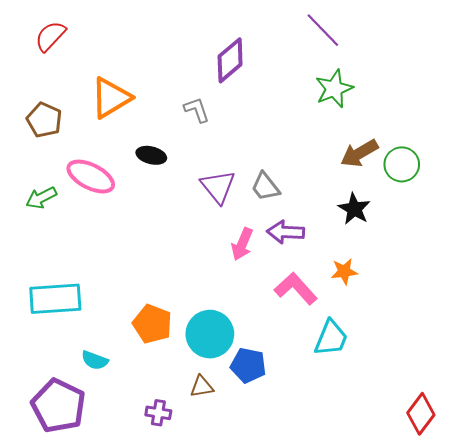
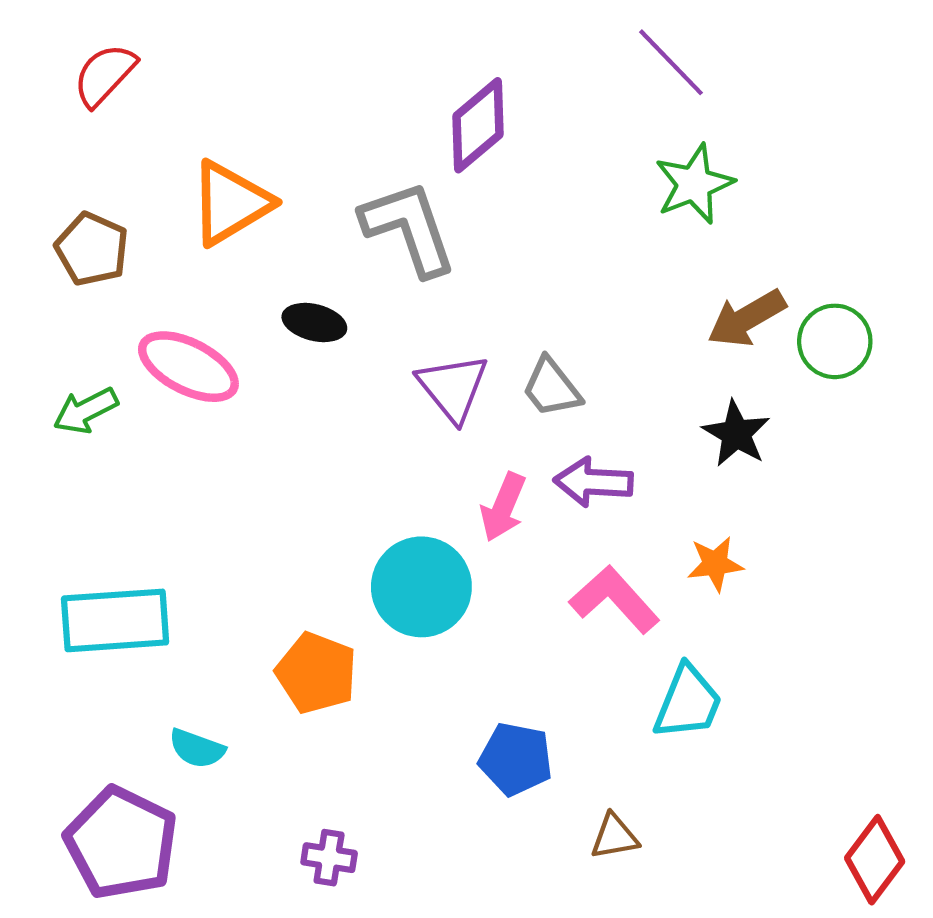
gray L-shape: (197, 110) -> (409, 228), size x1.8
cyan circle: (210, 334) -> (421, 587), moved
brown triangle: (202, 387) -> (614, 837), moved

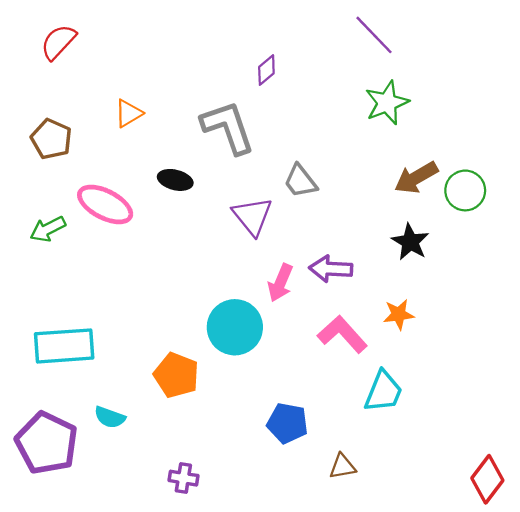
purple diamond: (478, 125) -> (266, 70), size x0.6
orange triangle: (230, 203) -> (128, 113), size x0.6
gray trapezoid: (551, 388) -> (300, 181), moved
purple pentagon: (121, 843) -> (47, 443), moved

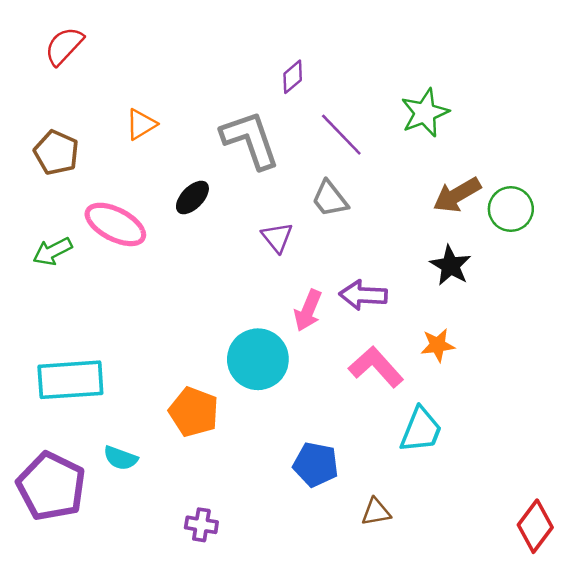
purple line: (374, 35) -> (341, 135), moved
black ellipse: (175, 180) -> (192, 197), turned -60
purple triangle: (252, 216) -> (277, 237), size x0.7

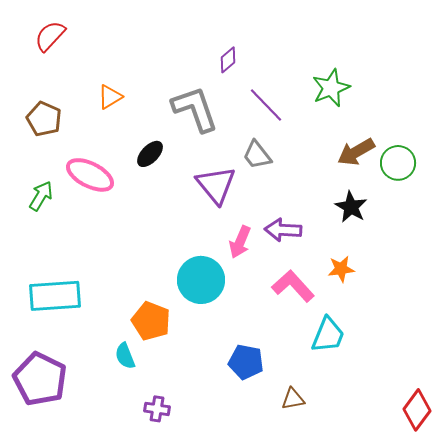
purple triangle: (277, 237) -> (216, 185), size x1.6
green arrow: (52, 251) -> (41, 196), turned 148
cyan semicircle: (121, 458) -> (125, 356), moved, turned 48

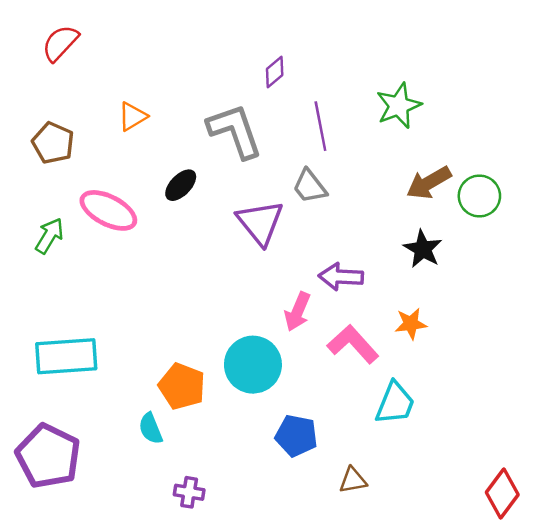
purple line: (266, 105) -> (320, 126), turned 33
pink arrow: (240, 242) -> (298, 312), moved
cyan circle: (201, 280) -> (253, 365), moved

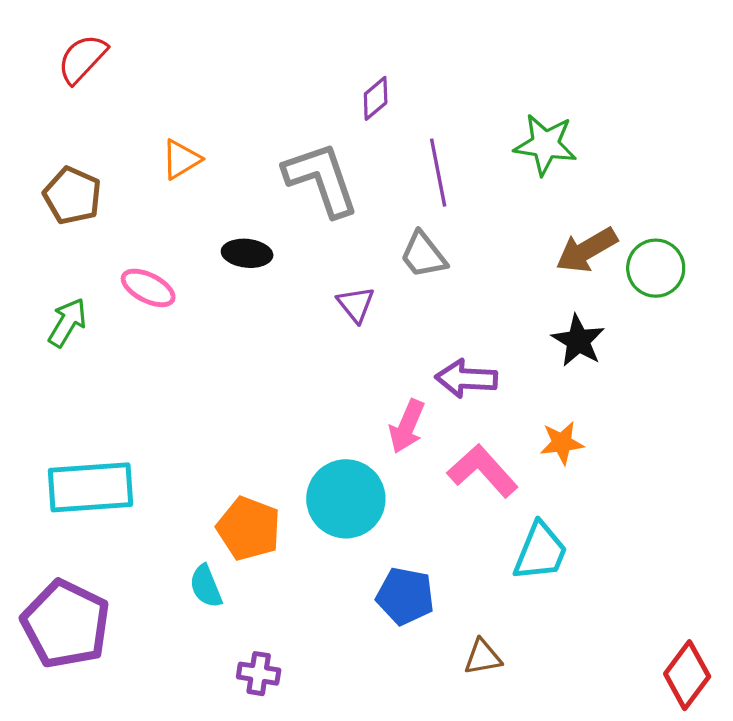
green star: (399, 106) -> (545, 145), turned 30
black ellipse: (181, 185) -> (247, 253), turned 52
pink ellipse: (108, 210) -> (148, 288), size x0.7
purple triangle: (260, 222) -> (356, 304), size x0.6

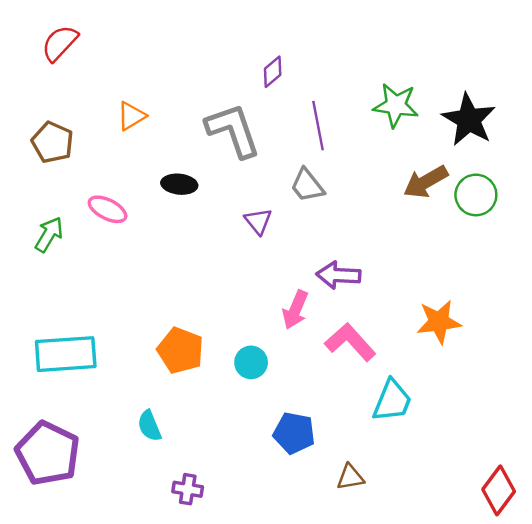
black star: (578, 341) -> (469, 120), moved, size x1.4
orange star: (562, 443) -> (439, 322), moved, size x1.4
cyan circle: (346, 499) -> (251, 362), size x0.6
orange pentagon: (249, 529) -> (180, 350), moved

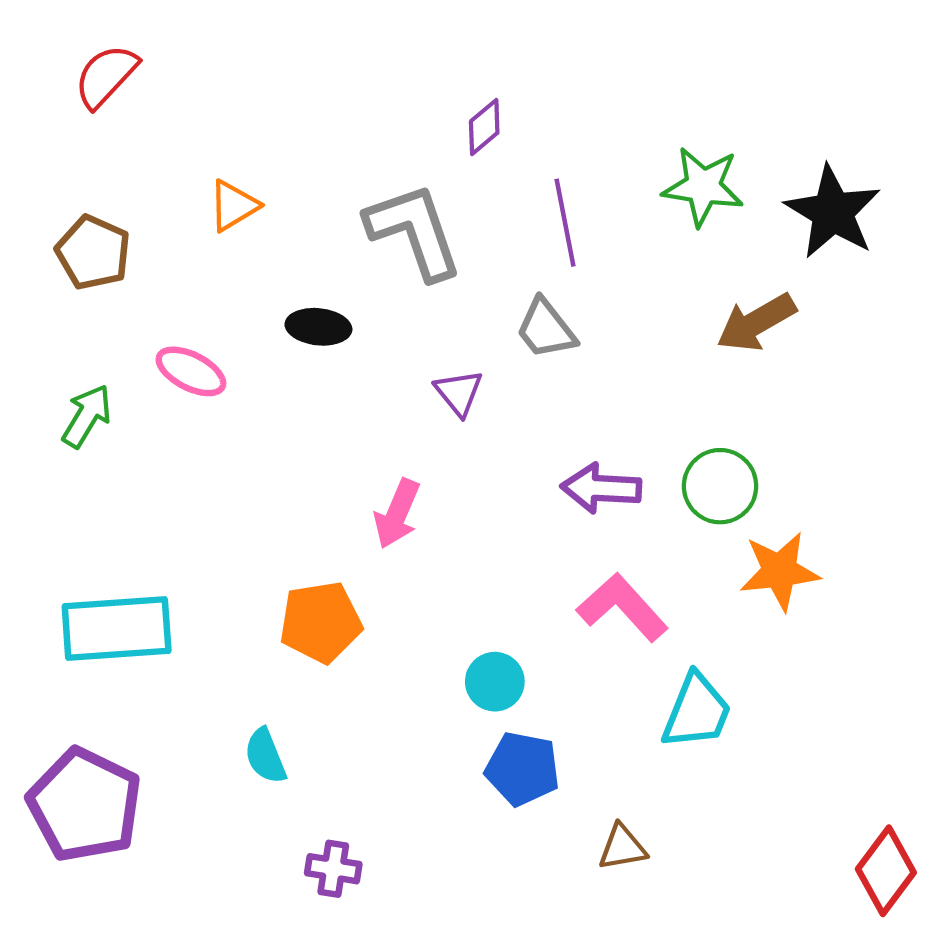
green circle: (476, 195) -> (720, 486), moved
pink arrow: (295, 310) -> (397, 514), moved
orange pentagon: (180, 350) -> (321, 622), turned -30
cyan circle: (251, 362) -> (495, 682), moved

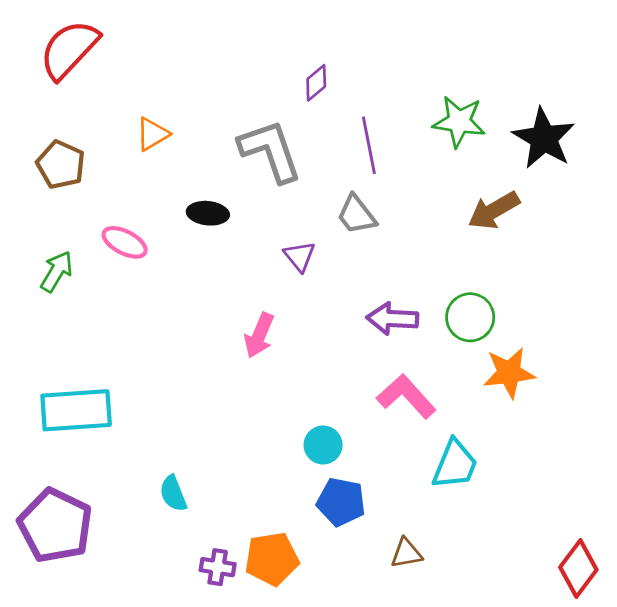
red semicircle: (106, 76) -> (69, 49), size x1.4
orange pentagon: (321, 622) -> (272, 559), moved

